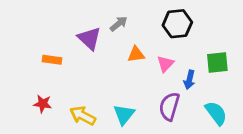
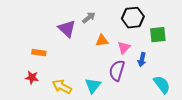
orange rectangle: (52, 60) -> (39, 53), moved
green square: (217, 62) -> (158, 35), moved
purple semicircle: (169, 106) -> (117, 71), moved

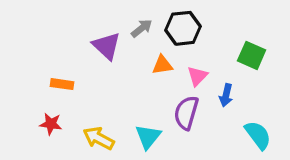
black hexagon: (133, 18) -> (183, 28), moved
green square: (158, 35) -> (252, 55), turned 30

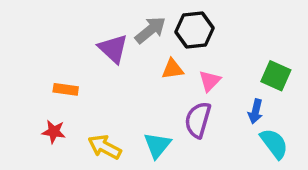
gray arrow: (142, 28) -> (150, 30), size x1.4
green square: (252, 55) -> (276, 76), moved
blue arrow: (226, 95) -> (255, 111), moved

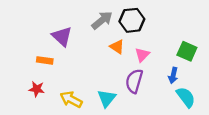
purple triangle: (113, 49) -> (62, 36), moved
orange triangle: (172, 69) -> (117, 47), turned 42

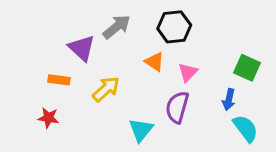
gray arrow: (102, 20) -> (117, 27), moved
yellow arrow: (71, 99) -> (106, 89), moved, turned 110

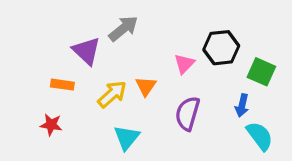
black hexagon: (174, 27) -> (221, 48), moved
orange triangle: (154, 62) -> (146, 86), moved, turned 30
pink triangle: (188, 72) -> (184, 64), moved
cyan triangle: (141, 130) -> (127, 138), moved

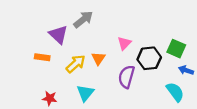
black hexagon: (221, 48) -> (149, 58), moved
blue arrow: (242, 105) -> (186, 70), moved, turned 96
red star: (51, 125) -> (50, 98), moved

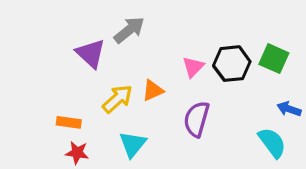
green square: (176, 49) -> (274, 59), moved
orange rectangle: (42, 57) -> (69, 122), moved
orange triangle: (98, 58) -> (153, 90), turned 32
black hexagon: (149, 58) -> (232, 64), moved

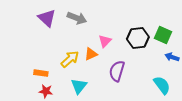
gray arrow: (129, 30) -> (77, 18), turned 60
purple triangle: (91, 53) -> (47, 18), moved
pink triangle: (193, 67) -> (105, 41), moved
blue arrow: (289, 109) -> (172, 57), moved

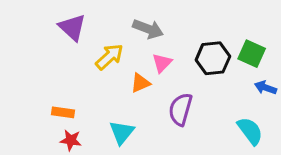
gray arrow: (77, 18) -> (148, 29), moved
yellow arrow: (70, 59) -> (109, 57), moved

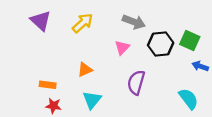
purple triangle: (72, 27) -> (41, 21), moved
gray arrow: (148, 29) -> (134, 22), moved
yellow arrow: (109, 57) -> (83, 23), moved
orange triangle: (140, 83) -> (85, 70), moved

